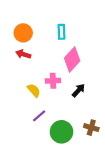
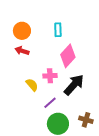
black arrow: (79, 90) -> (74, 85), size x1.6
purple line: (39, 116) -> (50, 103), moved

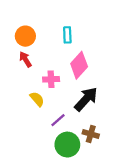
red arrow: (22, 51) -> (25, 59), turned 40
pink cross: (50, 76) -> (51, 79), moved
brown cross: (86, 120) -> (91, 134), moved

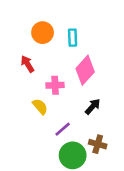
orange circle: (25, 36) -> (43, 33), moved
black arrow: (86, 99) -> (93, 107), size x0.6

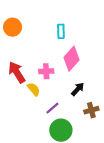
orange circle: (43, 33) -> (13, 27), moved
red arrow: (27, 64) -> (17, 72), moved, size x1.5
brown cross: (98, 144) -> (91, 110), moved, turned -32

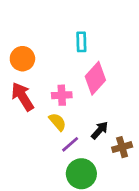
orange circle: (13, 27) -> (22, 59), moved
yellow semicircle: (34, 89) -> (58, 122), moved
black arrow: (78, 89) -> (100, 130), moved

